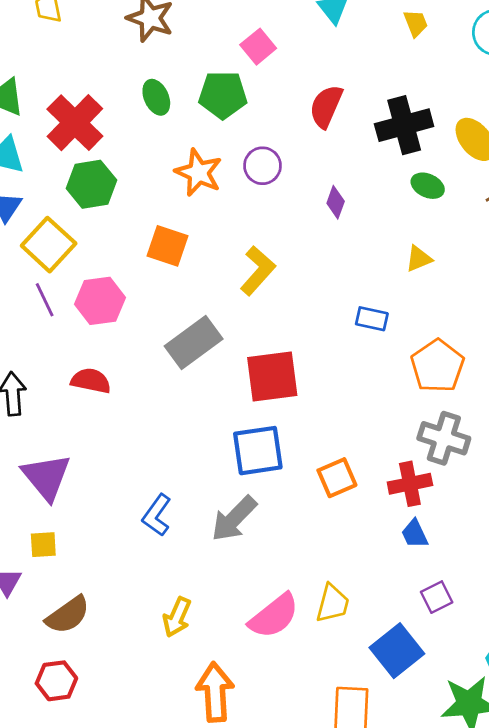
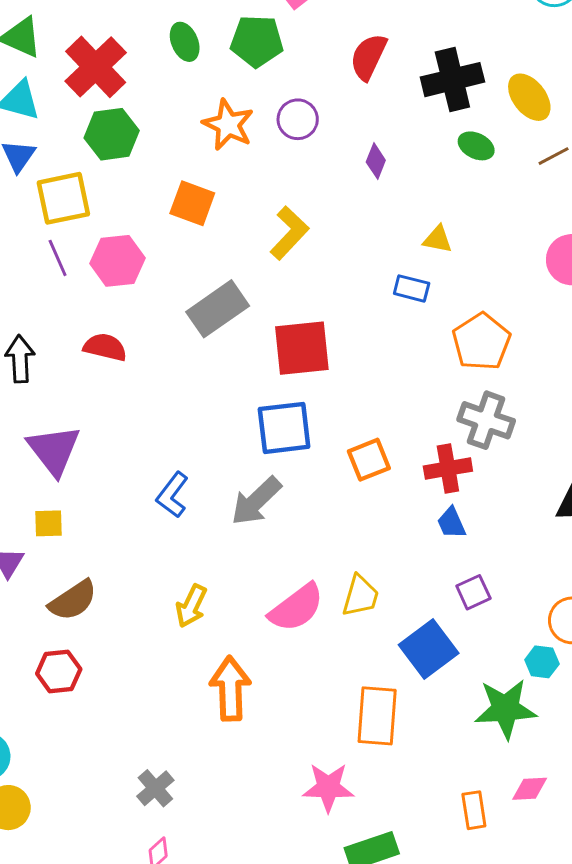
yellow square: (49, 245) -> (63, 198), turned 34
yellow triangle: (419, 259) -> (438, 239), moved, turned 32

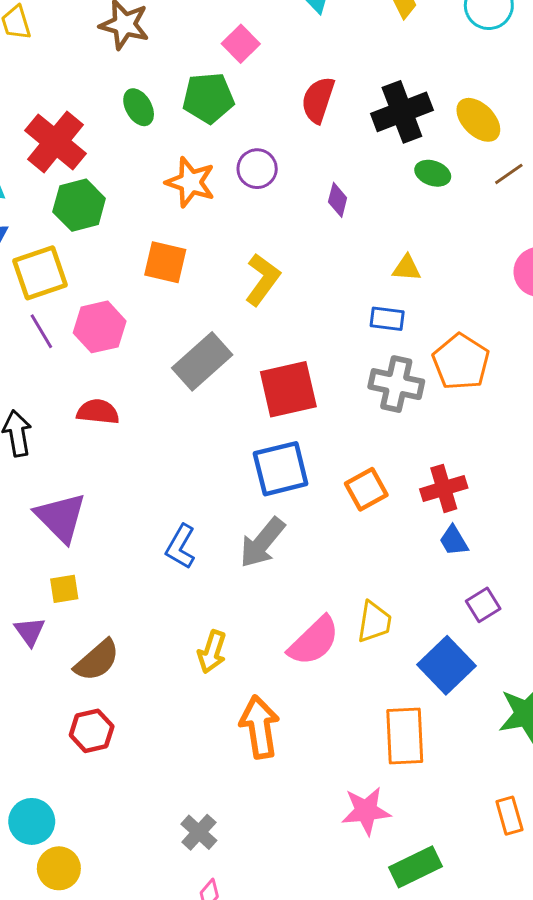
gray cross: (486, 420) -> (396, 384), moved

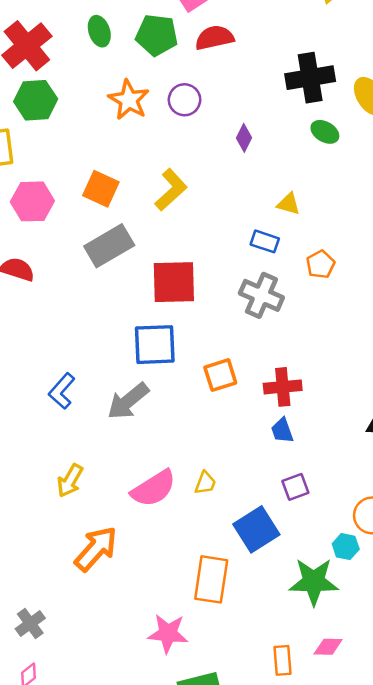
red semicircle: (318, 100) -> (214, 38), moved, turned 48
orange square: (165, 262) -> (101, 189), moved
orange pentagon: (461, 362) -> (321, 264), moved, size x0.6
yellow trapezoid: (374, 622) -> (205, 483), size x0.7
orange arrow: (260, 727) -> (96, 549), turned 39

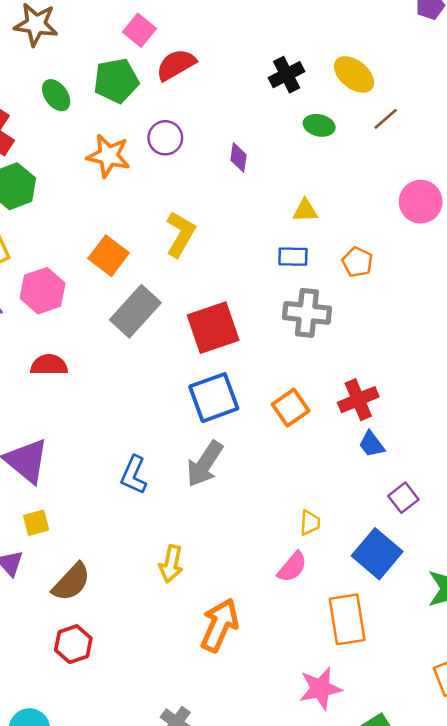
black cross: (310, 78) -> (287, 75), size x0.7
orange square: (101, 189) -> (109, 256), turned 30
pink semicircle: (154, 488) -> (292, 567), moved, size x0.7

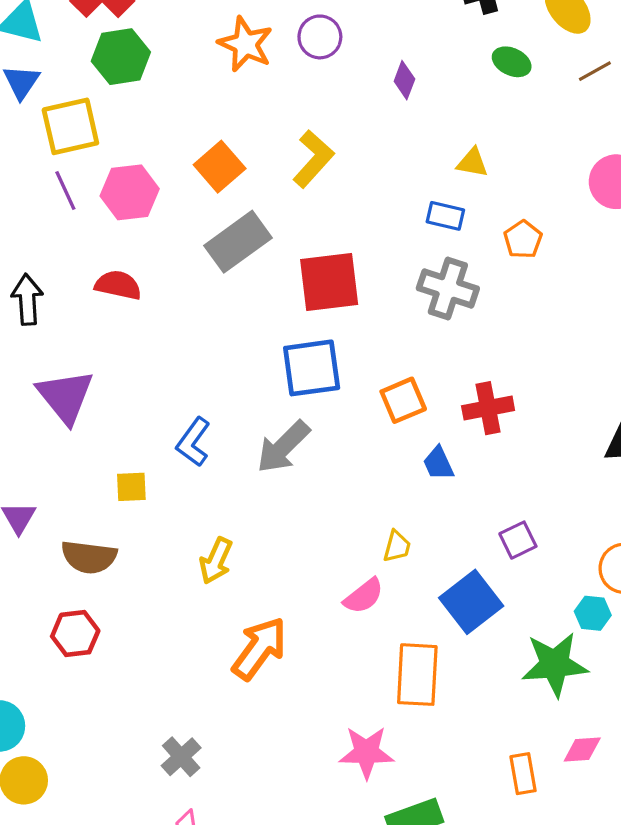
blue trapezoid: (372, 444) -> (438, 463), moved
yellow square: (36, 523) -> (131, 487), moved
brown semicircle: (71, 582) -> (89, 557), turned 42

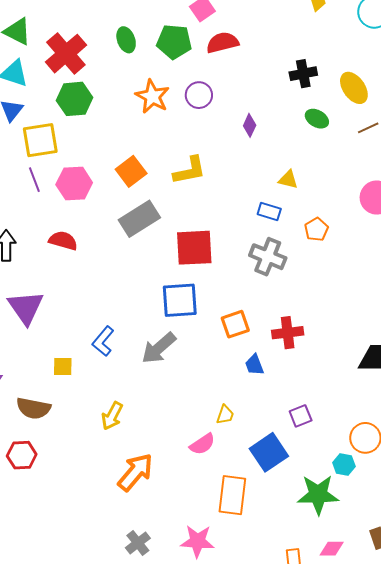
yellow L-shape: (313, 159) -> (190, 171), turned 33
gray cross: (181, 757) -> (138, 543), moved

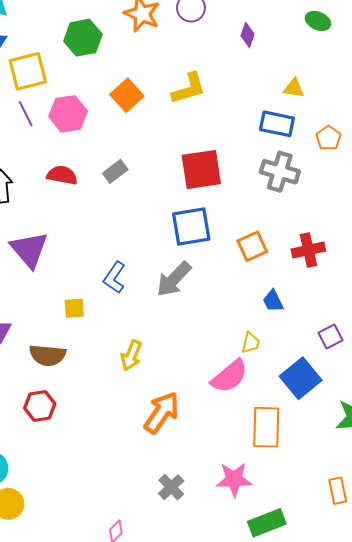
green hexagon: (74, 99) -> (83, 38), moved
blue rectangle: (269, 212) -> (277, 124), size x1.4
gray rectangle: (139, 219) -> (115, 171), moved, size x0.6
blue trapezoid: (254, 365) -> (273, 301), moved
pink semicircle: (202, 444) -> (230, 376), size x1.4

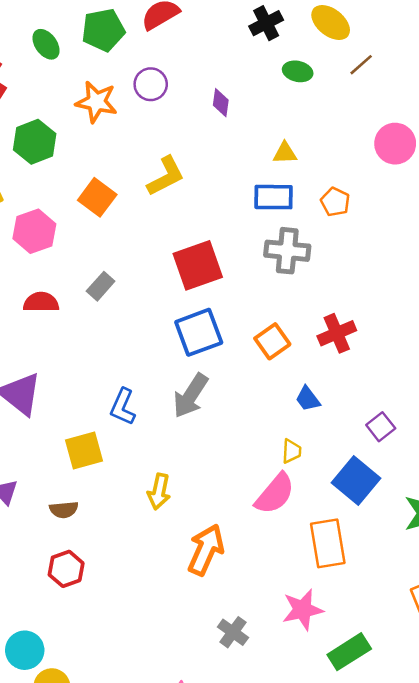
yellow square: (74, 308) -> (84, 450), size x1.5
brown semicircle: (48, 355) -> (64, 510), size x0.7

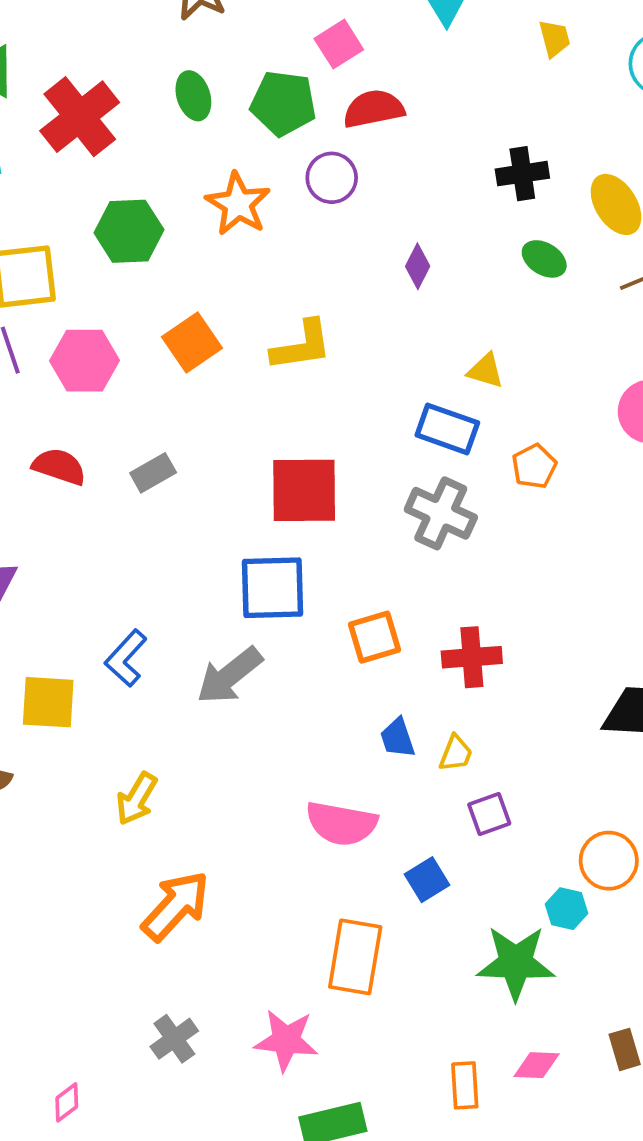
purple circle: (151, 84) -> (332, 178), moved
yellow trapezoid: (292, 451) -> (456, 753), moved
blue square: (356, 480) -> (427, 880), size x0.6
pink semicircle: (275, 494) -> (341, 823), moved, turned 42

